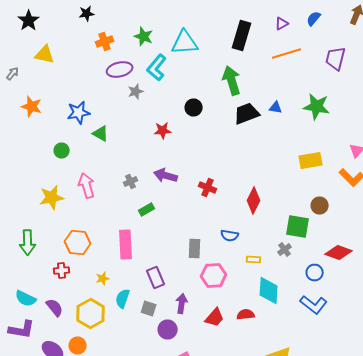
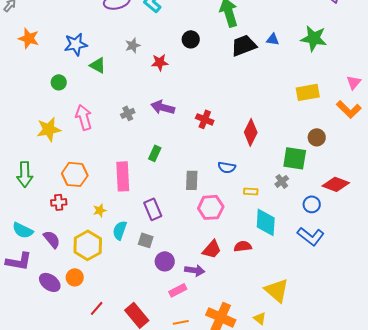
gray star: (136, 92) -> (133, 45), moved
green rectangle: (147, 210) -> (155, 153), moved, turned -35
purple arrow: (182, 304) -> (195, 270), moved, turned 90

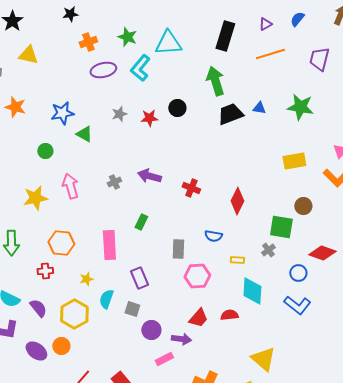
red star: (160, 62) -> (149, 118), moved

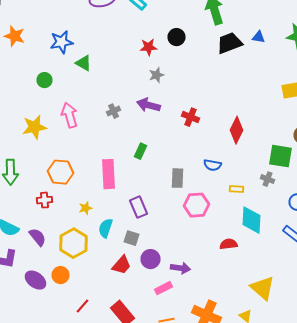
gray star: (119, 114) -> (156, 75), moved
gray cross: (268, 250) -> (268, 179), turned -32
red trapezoid: (198, 318) -> (122, 265), moved

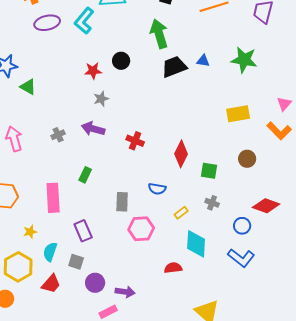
green square: (280, 156) -> (209, 171), moved, size x0.7
yellow rectangle: (236, 189) -> (181, 213), turned -40
red trapezoid: (122, 265) -> (51, 284), moved

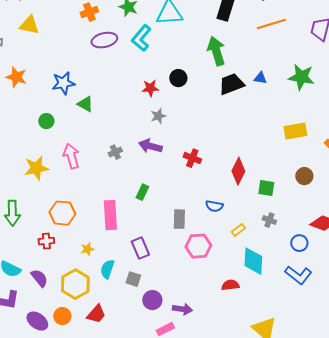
red trapezoid: (51, 284) -> (96, 314), moved

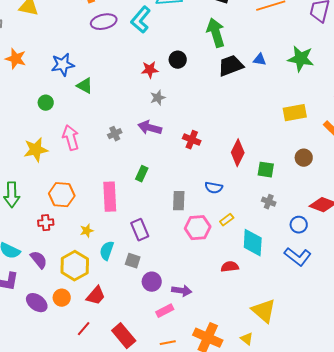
yellow rectangle: (238, 230) -> (227, 220), moved

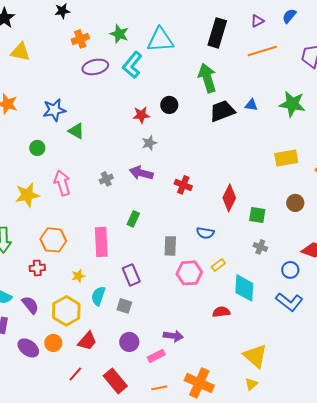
purple circle: (152, 282) -> (129, 342), moved
yellow triangle: (247, 339) -> (251, 384), moved, turned 40

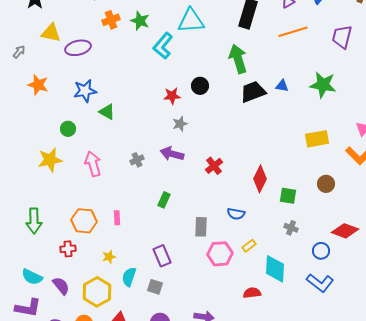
green star: (119, 34) -> (140, 21), moved
purple ellipse: (95, 67) -> (78, 48), moved
red cross: (183, 185) -> (214, 166), turned 30
yellow star: (27, 195) -> (50, 160), moved
pink rectangle: (101, 242) -> (117, 218), moved, size x0.5

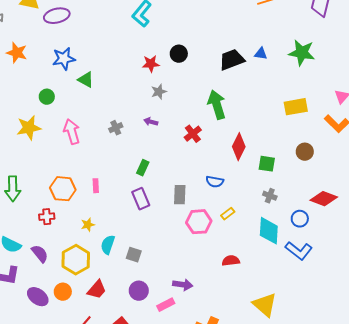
green arrow: (238, 59) -> (217, 105), moved
purple arrow: (172, 154) -> (151, 122), size x0.6
purple rectangle: (162, 256) -> (141, 199), moved
cyan diamond: (275, 269) -> (269, 231), moved

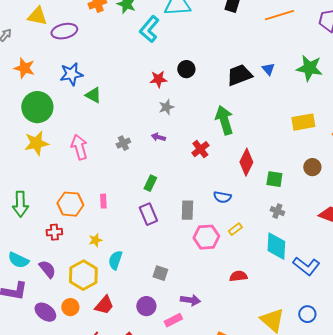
blue triangle: (261, 54) -> (268, 69), turned 40
green circle: (47, 97) -> (37, 107), moved, size x2.0
blue circle: (300, 219) -> (307, 314), moved
gray square: (134, 255) -> (160, 273), moved

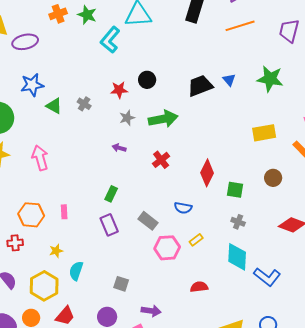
green arrow: (224, 120) -> (163, 119), moved, turned 96
gray cross: (123, 143) -> (84, 104), moved, turned -32
gray rectangle: (187, 210) -> (148, 221), turned -54

